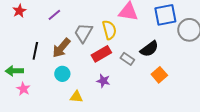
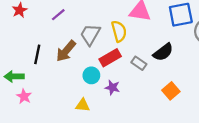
cyan circle: (62, 74) -> (91, 75), moved
orange square: (159, 75) -> (171, 91), moved

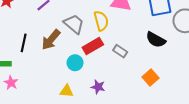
gray trapezoid: (90, 35) -> (74, 24), turned 100
black semicircle: (163, 52) -> (156, 40), moved, turned 66
purple star: (112, 88) -> (98, 87), moved

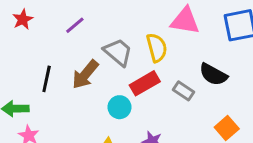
black semicircle: (156, 40) -> (213, 74), moved

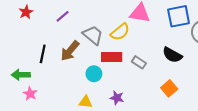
yellow semicircle: (157, 48) -> (120, 32), turned 66
black semicircle: (213, 74) -> (172, 55), moved
red rectangle: (145, 83) -> (112, 57), turned 30

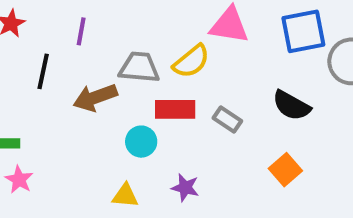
purple line: (63, 16) -> (81, 31), turned -40
gray trapezoid: (93, 35) -> (139, 67), turned -35
brown arrow: (70, 51) -> (95, 97), turned 30
black line: (43, 54) -> (43, 71), moved

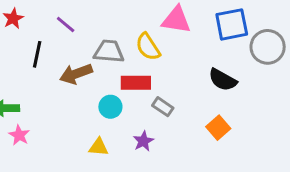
purple line: (81, 31) -> (66, 24), turned -60
yellow semicircle: (191, 61) -> (148, 47), turned 96
gray rectangle: (227, 119) -> (163, 107), moved
purple star: (185, 188) -> (143, 141), turned 30

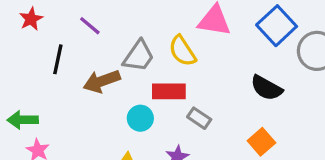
blue square: (232, 24) -> (277, 26), turned -32
gray trapezoid: (109, 51) -> (139, 56), turned 120

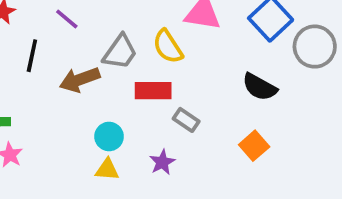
cyan circle: (140, 118) -> (109, 136), moved

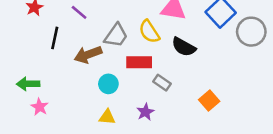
black semicircle: (260, 87) -> (184, 47), moved
cyan circle: (109, 136) -> (108, 84), moved

